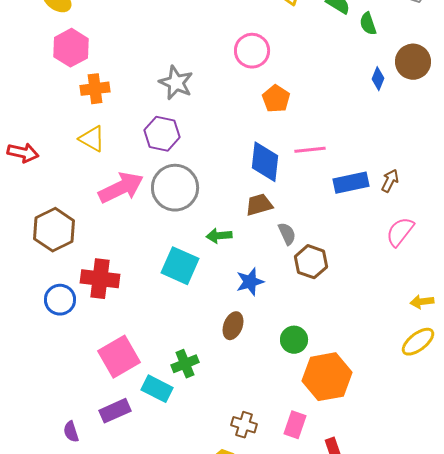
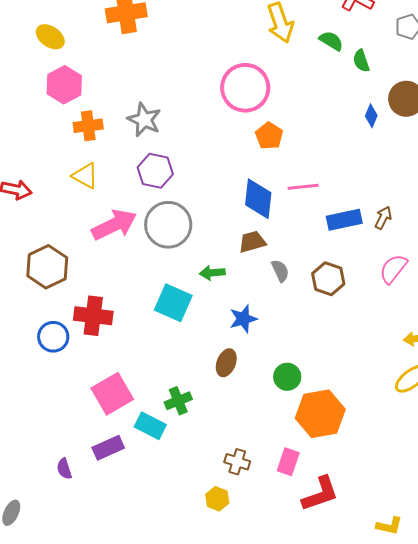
pink circle: (252, 51) -> (245, 88), size x1.4
gray star: (176, 83) -> (144, 120), moved
brown hexagon: (311, 262) -> (328, 279), moved

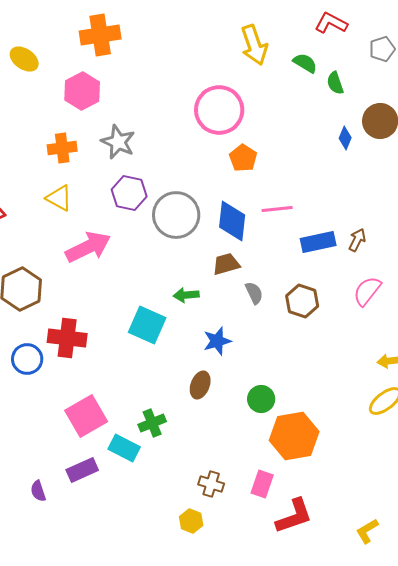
pink hexagon: (64, 85) -> (82, 91), moved
gray circle: (168, 225) -> (176, 215), moved
yellow L-shape: (389, 526) -> (367, 531), moved, turned 136

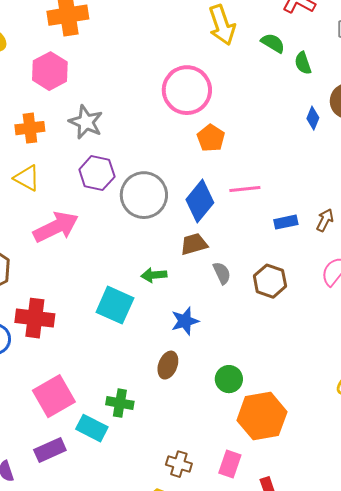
blue diamond: (232, 221) -> (200, 201), turned 33
blue rectangle: (318, 242) -> (286, 222), size x0.7
green cross: (152, 423) -> (120, 403), turned 32

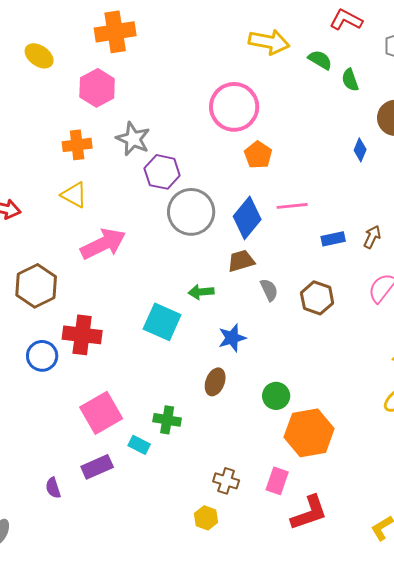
yellow arrow: (222, 25) -> (269, 42), turned -60
blue diamond: (313, 118) -> (360, 150), moved
purple hexagon: (97, 173) -> (162, 172), moved
cyan rectangle: (92, 428) -> (139, 445), size x0.7

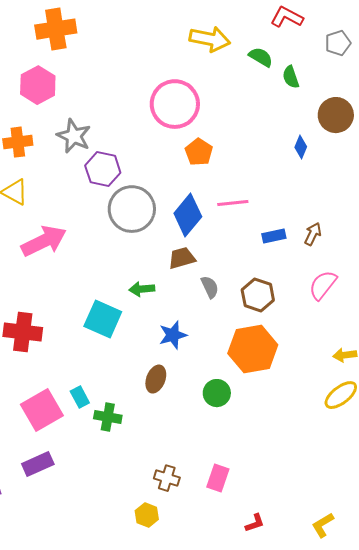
orange hexagon: (309, 433) -> (253, 349), moved
cyan rectangle: (139, 445) -> (80, 397), moved, turned 35
red L-shape: (309, 513) -> (255, 523), moved, size x0.5

